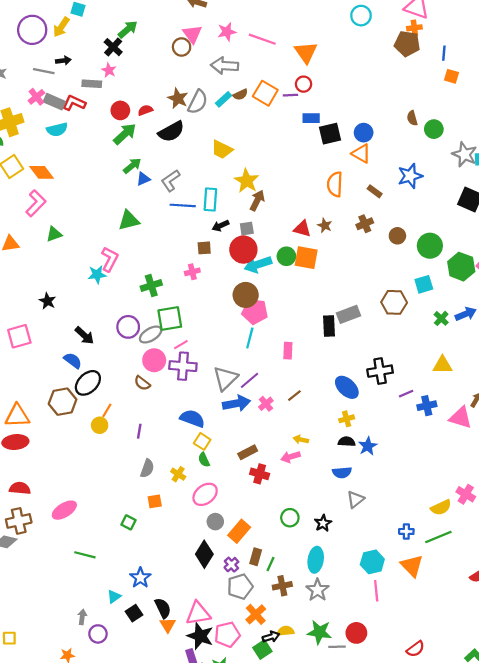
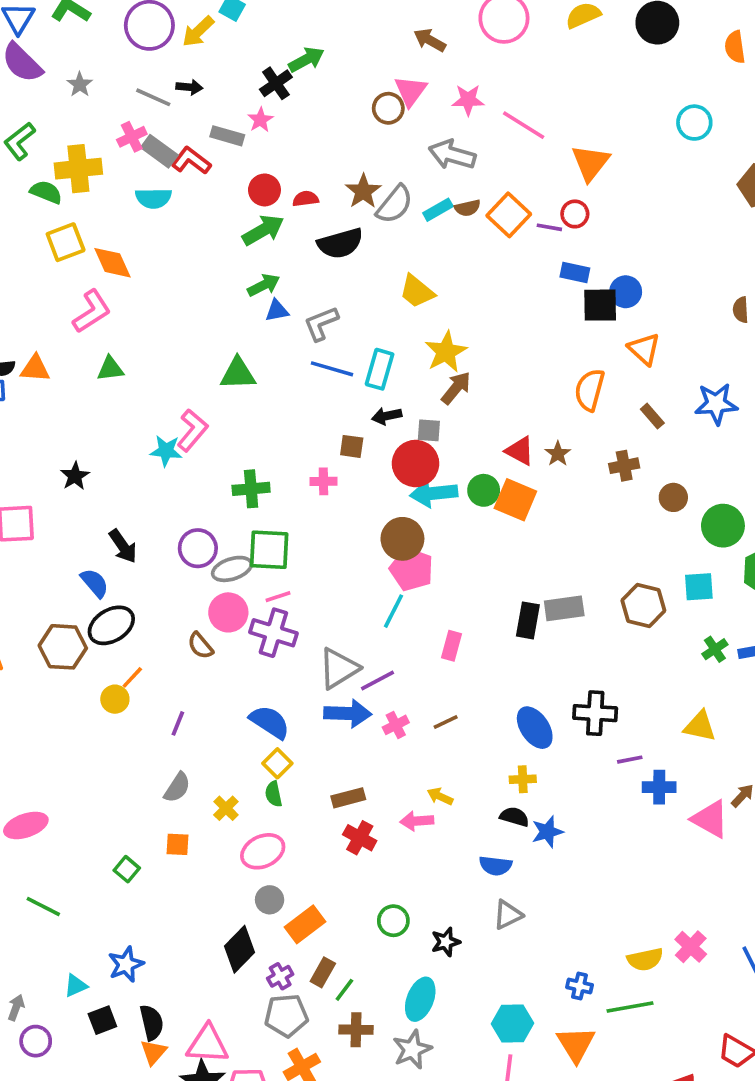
blue circle: (364, 133) -> (626, 292), moved

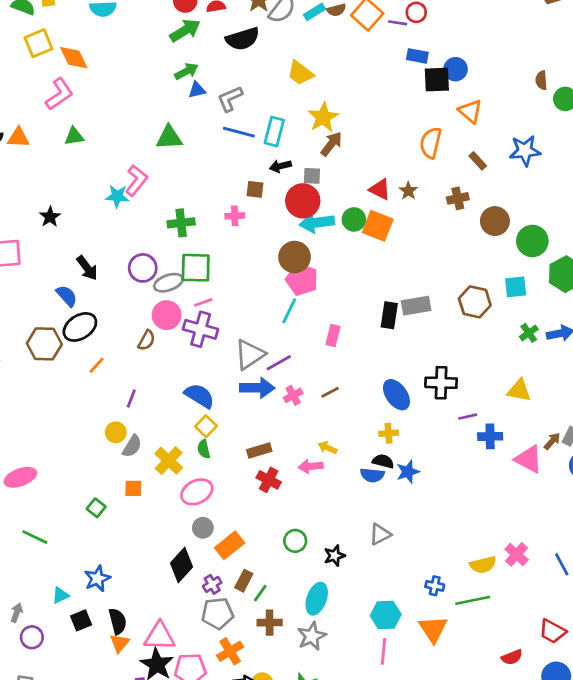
brown circle: (673, 497) -> (495, 221), size x1.4
brown semicircle: (200, 646) -> (147, 340), turned -110
yellow circle: (115, 699) -> (116, 432), moved
yellow cross: (226, 808) -> (169, 461), size x1.5
blue semicircle: (496, 866) -> (372, 475), moved

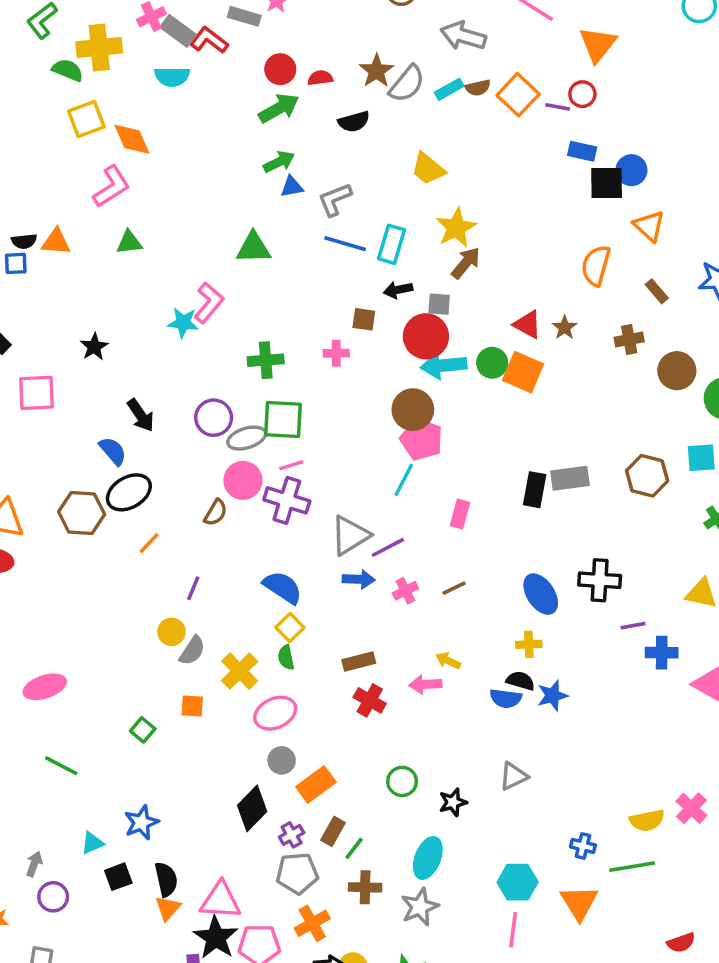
black semicircle: (243, 39) -> (354, 122), size x0.7
blue arrow: (257, 388) -> (359, 579), size x0.7

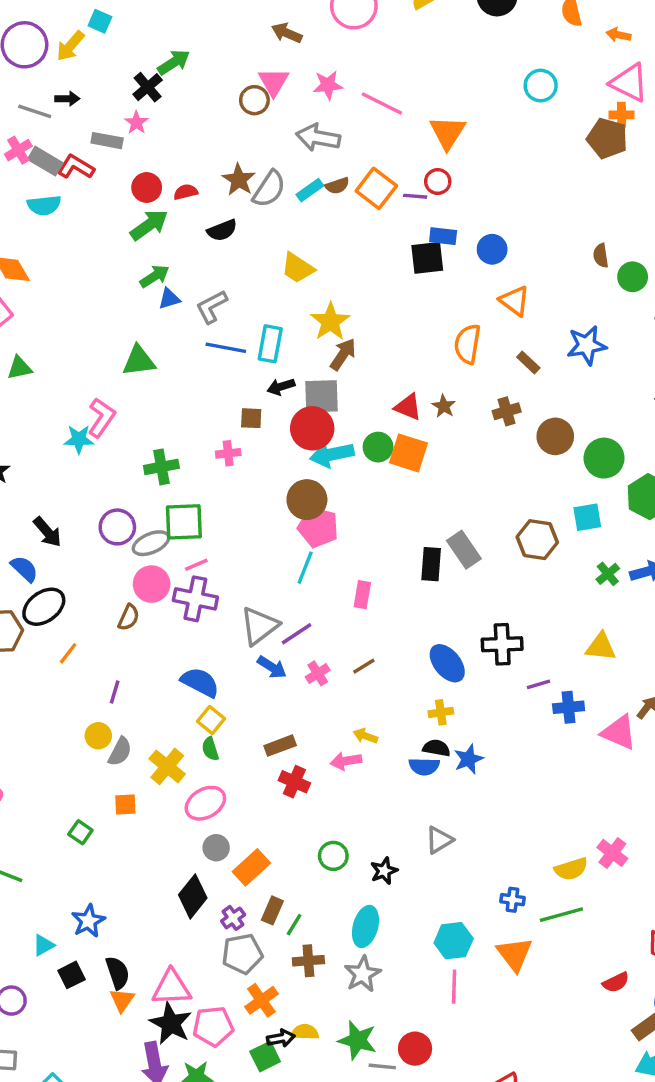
black square: (607, 183) -> (427, 258), moved
gray square: (439, 304) -> (322, 396), size x1.6
gray rectangle: (570, 478) -> (464, 550), turned 69
blue arrow: (359, 579) -> (272, 667), turned 36

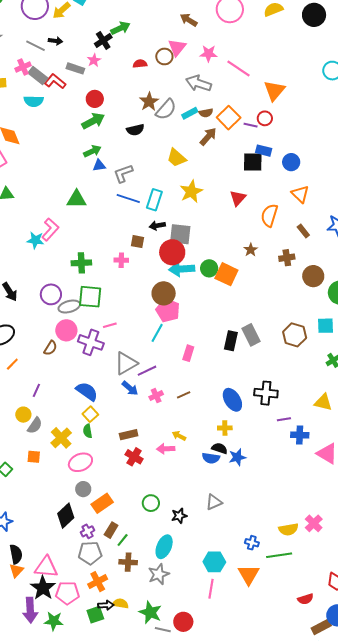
red semicircle: (186, 192) -> (140, 64), moved
brown arrow: (343, 354) -> (208, 137), moved
red triangle: (408, 407) -> (238, 198), moved, turned 42
pink line: (196, 565) -> (110, 325), moved

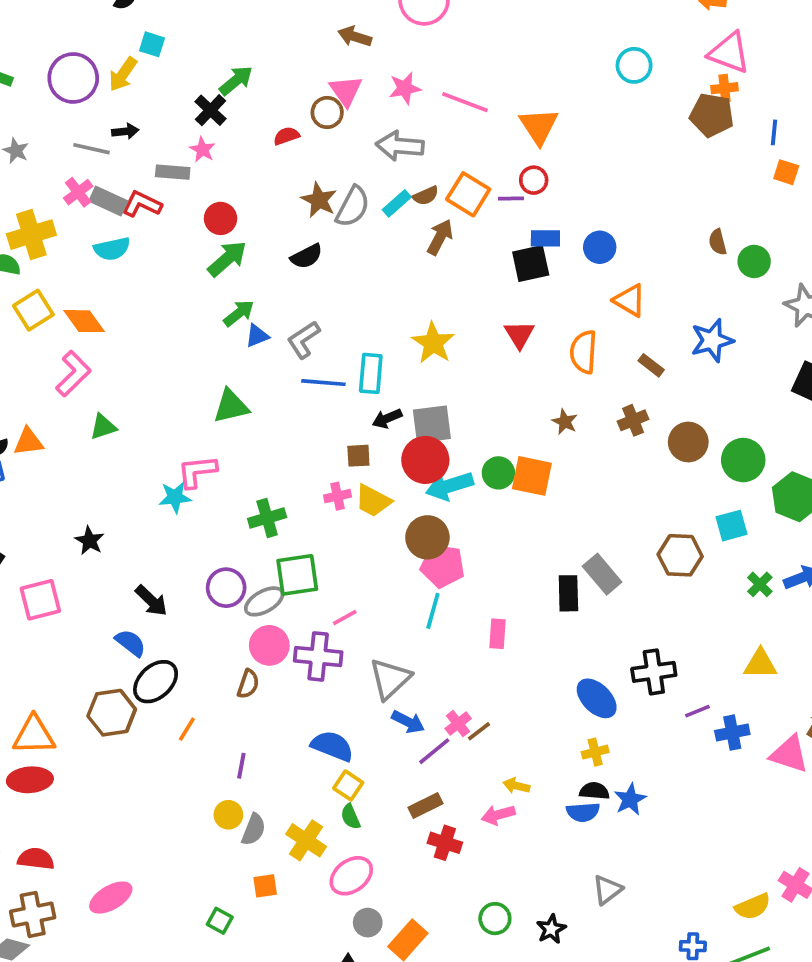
yellow trapezoid: (176, 158) -> (373, 501), moved
pink L-shape: (50, 229) -> (197, 472), turned -125
purple line: (147, 371) -> (434, 751), moved
brown line: (184, 395) -> (479, 731), moved

